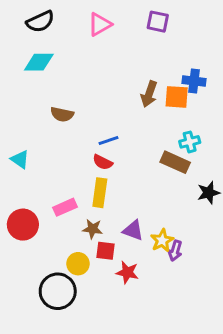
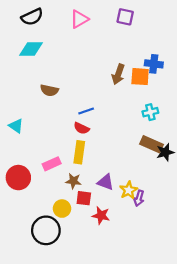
brown rectangle: (175, 162) -> (152, 144), moved

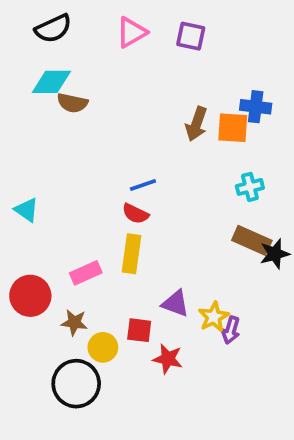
purple square: (125, 17) -> (191, 36), moved
brown semicircle: (49, 90) -> (72, 103), moved
brown star: (73, 181) -> (74, 323), moved

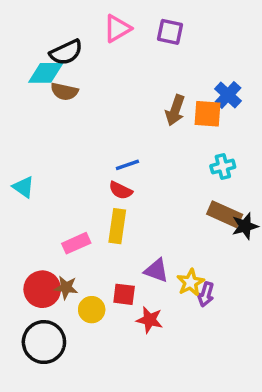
black semicircle: (53, 28) -> (66, 52), moved
blue cross: (256, 107) -> (228, 95), turned 36
red circle: (30, 296) -> (42, 289), moved
black circle: (76, 384) -> (44, 342), moved

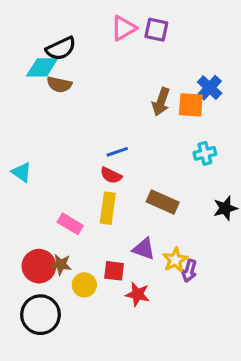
pink triangle: (117, 28) -> (123, 28), moved
brown rectangle: (225, 214) -> (163, 202), moved
pink rectangle: (76, 243) -> (70, 224), turned 55

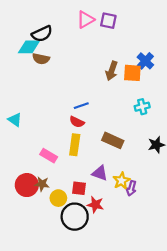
black circle: (40, 315) -> (75, 217), moved

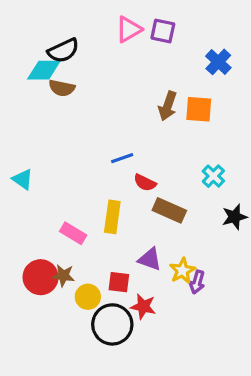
blue cross: (145, 61) -> (218, 62), moved
cyan cross: (142, 107) -> (213, 176), moved, turned -32
red semicircle: (77, 122) -> (145, 183), moved

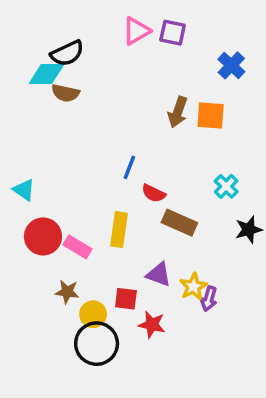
blue line: (122, 158) -> (129, 167), turned -50
red circle: (41, 277) -> (43, 236), moved
black circle: (112, 324) -> (97, 344), moved

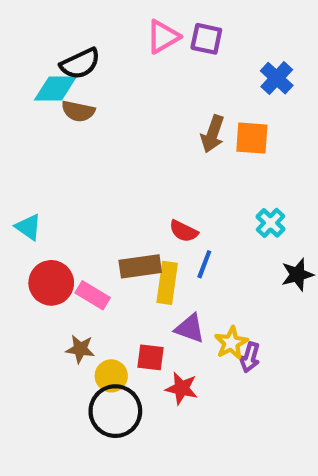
blue line: (129, 167) -> (204, 264), moved
brown rectangle: (179, 223) -> (140, 266), moved, turned -32
yellow rectangle: (119, 230) -> (167, 283), moved

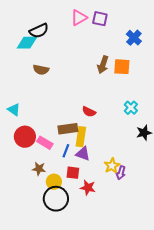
brown semicircle: (78, 111) -> (41, 70), moved
blue line: (204, 264) -> (66, 151), moved
purple triangle: (190, 328) -> (83, 154), moved

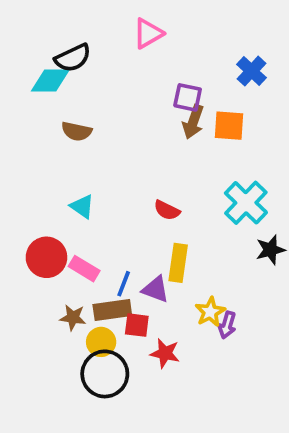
purple square: (100, 19) -> (188, 97), moved
cyan cross: (131, 108) -> (246, 203), size x1.6
cyan triangle: (14, 110) -> (82, 207), moved
brown rectangle: (68, 129) -> (112, 310), moved
yellow rectangle: (81, 137) -> (178, 263), moved

